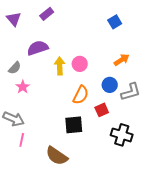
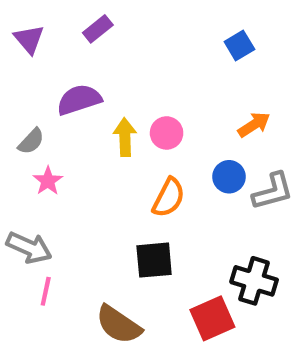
red square: (102, 110) -> (212, 318), moved, size x1.5

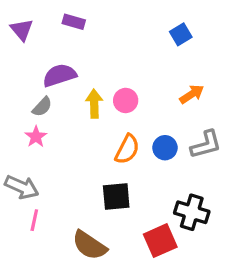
purple rectangle: (98, 29) -> (74, 22), turned 55
gray semicircle: (31, 141) -> (42, 107), moved
blue circle: (229, 177) -> (165, 148), moved

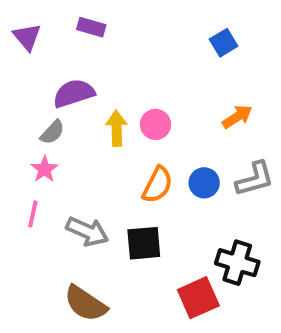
gray arrow: (22, 187) -> (87, 231), moved
pink line: (34, 220) -> (33, 214), moved
brown semicircle: (89, 245) -> (85, 304), moved

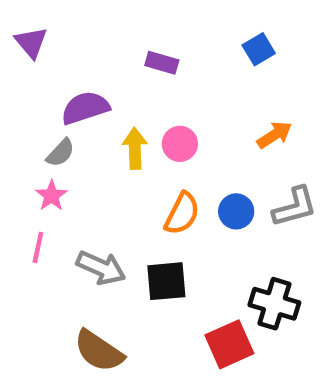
purple rectangle: (91, 27) -> (162, 63), moved

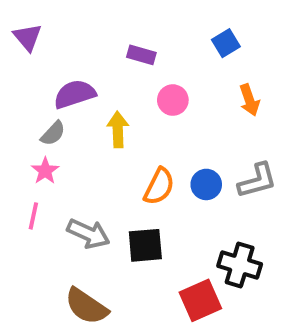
orange arrow: (274, 135) -> (249, 100), moved, turned 104
pink circle: (180, 144) -> (173, 100), moved

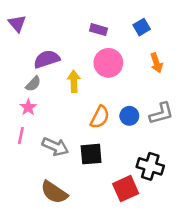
purple rectangle: (141, 55) -> (98, 30), moved
pink circle: (173, 100) -> (108, 63), size x1.5

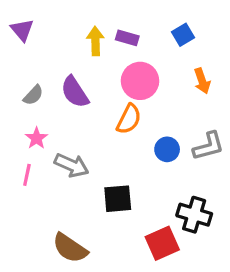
purple semicircle: (47, 59) -> (75, 92), moved, turned -105
yellow arrow: (74, 81) -> (95, 41), moved
gray semicircle: (33, 84) -> (33, 95), moved
orange semicircle: (100, 117) -> (129, 119), moved
gray arrow: (55, 147) -> (72, 165), moved

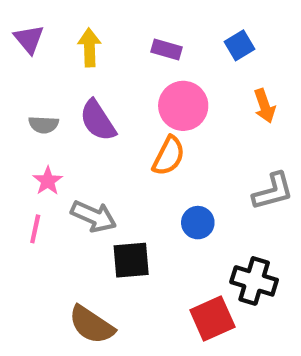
yellow arrow: (95, 41) -> (89, 47), moved
gray semicircle: (33, 95) -> (44, 125), turned 50
blue circle: (167, 149) -> (198, 223), moved
black square: (118, 199) -> (131, 260), moved

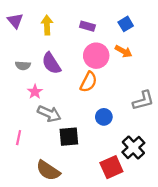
orange arrow: (265, 106) -> (124, 51), moved, turned -42
pink star: (48, 181) -> (35, 92), moved
pink line: (35, 229) -> (19, 138), moved
black cross: (254, 281) -> (133, 148), turned 30

